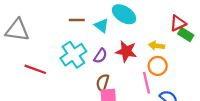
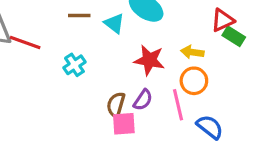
cyan cross: (73, 55) -> (74, 65), size x0.6
purple semicircle: (100, 56) -> (143, 100), moved
red line: (35, 69) -> (25, 43), moved

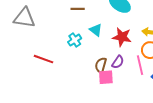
cyan triangle: (114, 23) -> (96, 30), moved
red line: (25, 43) -> (44, 59), moved

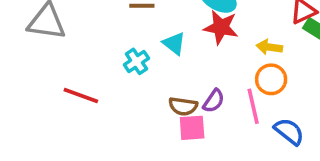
red star: (122, 37) -> (221, 27), moved
brown semicircle: (101, 65) -> (183, 106), turned -98

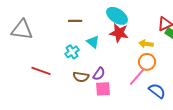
purple semicircle: (214, 101) -> (99, 74), moved
brown semicircle: (183, 106) -> (81, 77), moved
pink line: (253, 106) -> (137, 77), turned 54

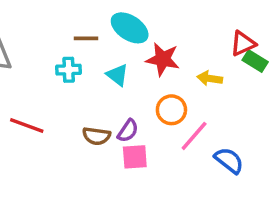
cyan ellipse: (117, 16) -> (130, 28), moved
cyan cross: (72, 52) -> (69, 70), moved, turned 32
orange circle: (147, 62) -> (171, 110), moved

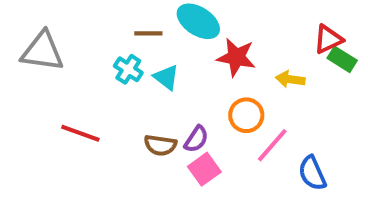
cyan cross: (69, 70) -> (128, 69), turned 35
cyan triangle: (117, 75) -> (166, 77), moved
pink square: (135, 157) -> (204, 169), turned -32
blue semicircle: (229, 160) -> (312, 173), turned -152

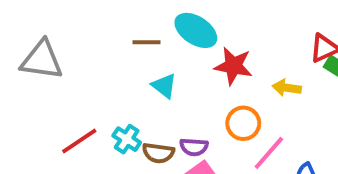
cyan cross: (128, 69) -> (127, 139), moved
red line: (80, 133) -> (79, 141), turned -54
purple semicircle: (196, 139) -> (194, 147), turned 60

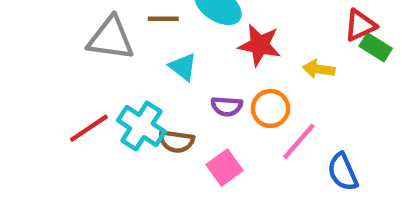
gray triangle: (42, 60) -> (111, 38), moved
cyan cross: (127, 139) -> (141, 126), size x1.5
purple semicircle: (194, 147) -> (227, 106), moved

